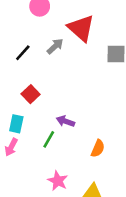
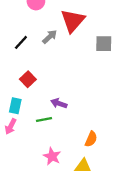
red triangle: (81, 28) -> (73, 21), turned 30
green line: (49, 139) -> (44, 120), turned 49
orange semicircle: (98, 148) -> (91, 139), moved

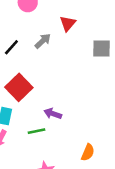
red triangle: (73, 21) -> (68, 23), size x0.6
red square: (28, 79) -> (19, 87), size x1.5

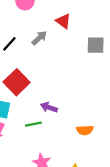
red triangle: (68, 23) -> (63, 21), turned -35
orange semicircle: (88, 152) -> (85, 130), moved, turned 63

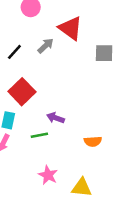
red triangle: (63, 21) -> (70, 28), size x1.5

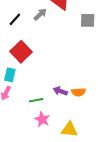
purple arrow: (56, 118) -> (60, 91), moved
green line: (39, 135) -> (36, 100), moved

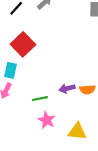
purple arrow: (60, 91) -> (67, 88), turned -32

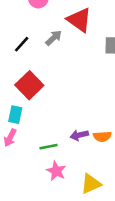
yellow triangle: (77, 131) -> (91, 184), turned -30

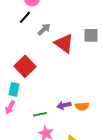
red triangle: (79, 20) -> (64, 43), moved
black line: (22, 44) -> (25, 17), moved

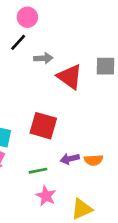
gray arrow: (44, 29) -> (43, 58), turned 40
red square: (25, 66) -> (43, 126), moved, turned -30

